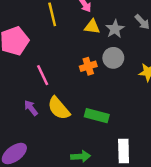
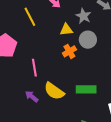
yellow triangle: (92, 27) -> (66, 30), moved
pink line: (43, 75) -> (34, 68), turned 30

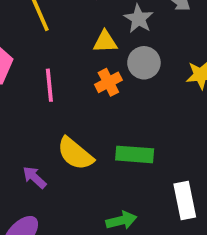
pink line: (34, 68) -> (49, 85), moved
purple arrow: (32, 96) -> (34, 177), moved

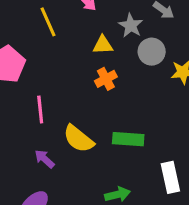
gray circle: (144, 63) -> (152, 52), moved
pink line: (49, 85) -> (40, 110), moved

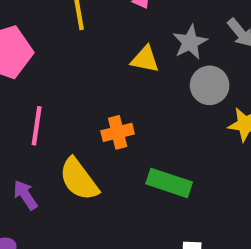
orange cross: (106, 79) -> (118, 132), moved
green rectangle: (128, 139) -> (169, 183), moved

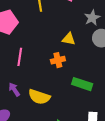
yellow triangle: (145, 59) -> (69, 39), moved
yellow semicircle: (79, 179) -> (39, 97), moved, turned -35

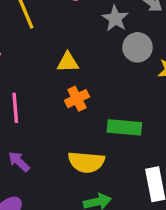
yellow triangle: (69, 39) -> (68, 62), moved
yellow semicircle: (39, 97) -> (86, 162), moved

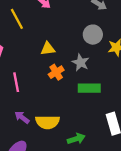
gray star: (115, 19) -> (81, 63), moved
yellow semicircle: (86, 162) -> (48, 122), moved

